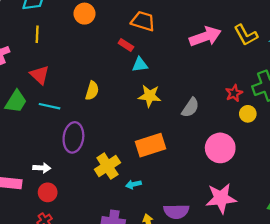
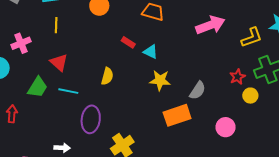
yellow L-shape: (246, 35) -> (252, 38), moved, turned -80
red rectangle: (126, 45) -> (128, 42), moved
cyan triangle: (140, 65) -> (151, 52), turned 35
orange rectangle: (150, 145) -> (177, 115), moved
pink circle: (220, 148) -> (226, 127), size x0.7

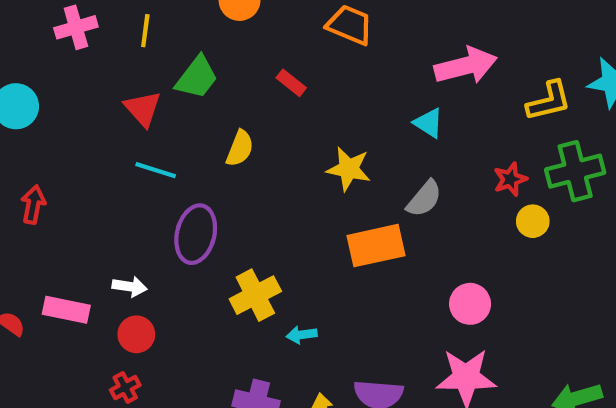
pink cross: (21, 43) -> (76, 27), moved
cyan triangle: (151, 52) -> (429, 123), moved
green trapezoid: (37, 87) -> (197, 77), moved
pink circle: (226, 127) -> (470, 304), moved

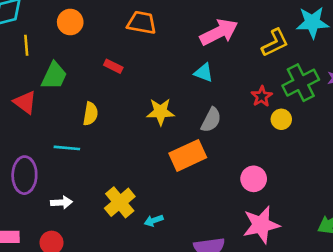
yellow line: (145, 31) -> (26, 45), moved
cyan line: (156, 170) -> (67, 148), moved
purple ellipse: (196, 234) -> (24, 175), moved
white arrow: (130, 287) -> (61, 202), moved

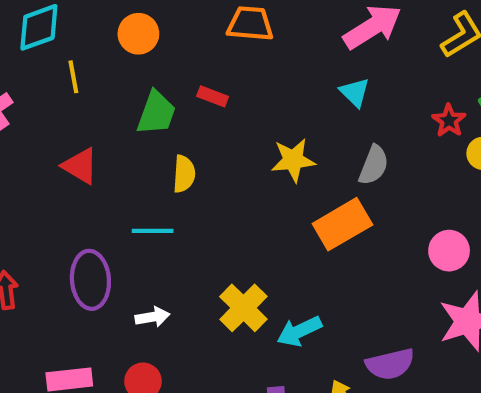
cyan triangle: (204, 73) -> (355, 92), turned 30
green trapezoid: (54, 76) -> (156, 113), moved
cyan arrow: (154, 221) -> (299, 331), size x1.5

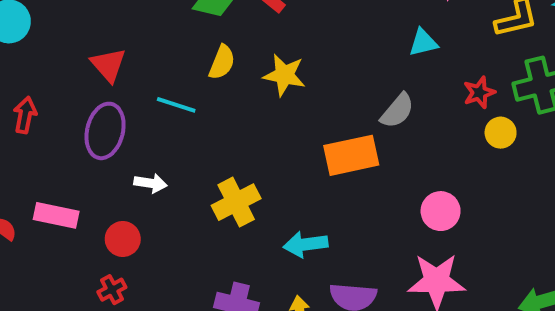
cyan triangle: (355, 92) -> (423, 43), moved, turned 44
yellow star: (293, 160) -> (284, 75), moved
red triangle: (80, 166) -> (108, 65), moved
cyan arrow: (299, 331) -> (306, 244), moved

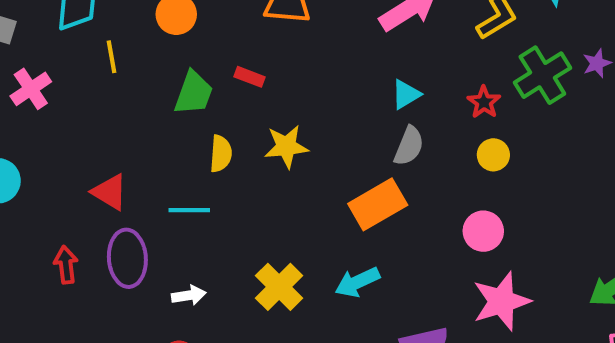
cyan triangle: (423, 43) -> (406, 94), moved
red arrow: (25, 115) -> (66, 265), moved
yellow circle: (501, 133) -> (493, 155), moved
cyan arrow: (306, 244) -> (357, 282), moved

